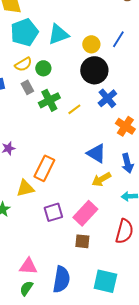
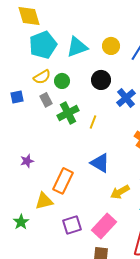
yellow circle: (91, 44) -> (111, 46), moved
black circle: (94, 70) -> (101, 80), moved, size x0.7
blue cross: (107, 98) -> (126, 98), moved
yellow line: (74, 109) -> (93, 122), turned -32
blue triangle: (96, 153) -> (100, 163), moved

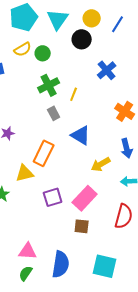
cyan triangle: (77, 47) -> (58, 19), turned -35
black circle: (101, 80) -> (82, 39), moved
gray rectangle: (46, 100) -> (54, 113), moved

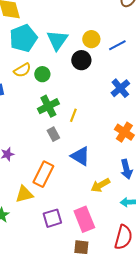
blue line: (118, 24) -> (117, 45), turned 30
blue cross: (107, 70) -> (120, 88), moved
pink rectangle: (85, 198) -> (84, 219), turned -65

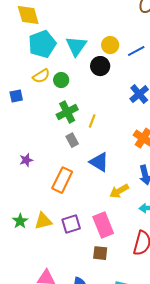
yellow triangle: (24, 194) -> (43, 221), moved

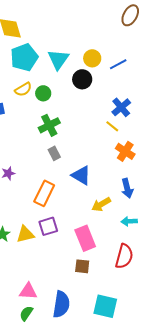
yellow line: (92, 121) -> (112, 126), moved, turned -72
purple square: (71, 224) -> (48, 226), moved

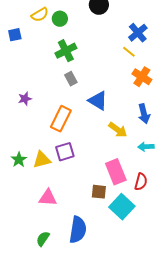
yellow arrow: (101, 204) -> (118, 130), turned -114
pink rectangle: (85, 238) -> (116, 172), moved
red semicircle: (124, 256) -> (141, 182), size x0.7
pink triangle: (28, 291) -> (48, 198), moved
cyan square: (105, 306) -> (122, 207), moved, turned 30

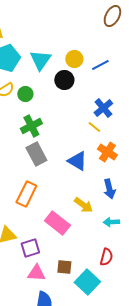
gray rectangle: (71, 79) -> (36, 154), size x1.6
blue triangle: (98, 101) -> (77, 161), moved
purple square: (65, 152) -> (30, 248), moved
pink rectangle: (116, 172) -> (57, 223), moved, turned -30
pink triangle: (48, 198) -> (36, 273), moved

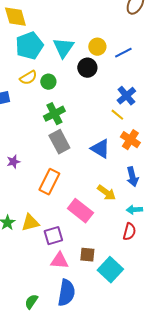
red semicircle: (106, 257) -> (129, 232), moved

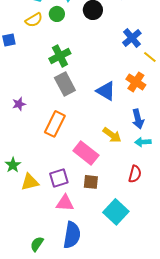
green circle: (48, 82) -> (57, 14), moved
yellow line: (117, 115) -> (150, 57), moved
cyan arrow: (134, 210) -> (143, 142), moved
yellow triangle: (30, 223) -> (30, 182), moved
brown square: (87, 255) -> (91, 182), moved

